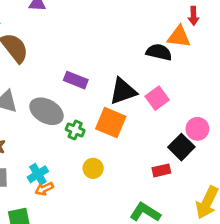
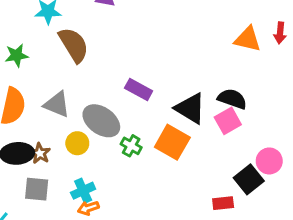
orange triangle: (179, 37) -> (248, 39), moved
black semicircle: (159, 52) -> (232, 99), moved
black triangle: (123, 91) -> (190, 108), turned 44
yellow circle: (93, 168) -> (77, 143), moved

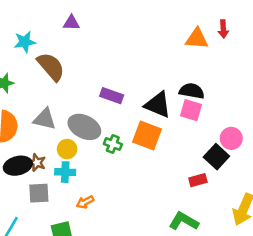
pink square: (228, 121) -> (191, 110), turned -35
cyan cross: (83, 191) -> (65, 172), moved, turned 36

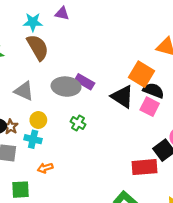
cyan star: (25, 42) -> (33, 22), moved
gray ellipse: (84, 127) -> (66, 87), moved, turned -32
orange square: (147, 135) -> (142, 74), moved
red rectangle: (198, 180) -> (144, 167), size x1.6

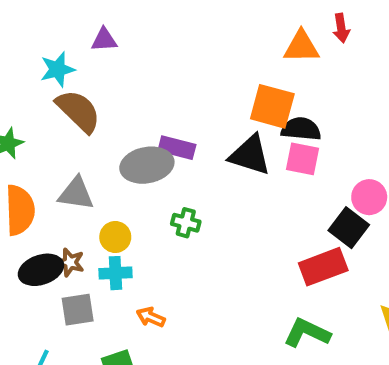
orange arrow: (45, 168) -> (151, 317), turned 56

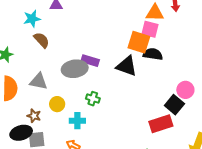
brown semicircle: (78, 111) -> (42, 40), size x0.7
pink square: (303, 159) -> (150, 29), moved
black ellipse: (41, 270) -> (21, 133), moved
cyan cross: (115, 273) -> (77, 121), moved

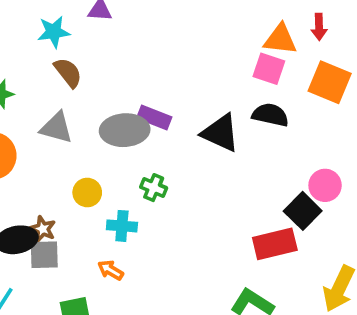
orange square: (139, 42) -> (330, 82), moved
gray triangle: (38, 81) -> (56, 128), moved
brown star: (34, 116) -> (43, 229), moved

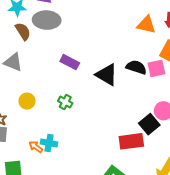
pink square: (269, 69) -> (156, 68), moved, turned -36
gray ellipse: (125, 130) -> (47, 20), moved
cyan cross: (122, 226) -> (49, 143), moved

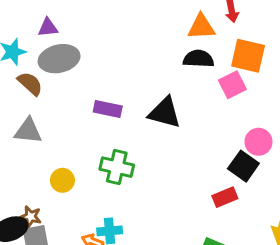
black semicircle: (136, 67) -> (198, 59), moved
green cross: (65, 102) -> (117, 167), size x1.5
red rectangle: (131, 141) -> (225, 197), size x0.7

